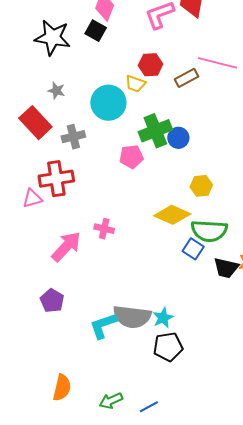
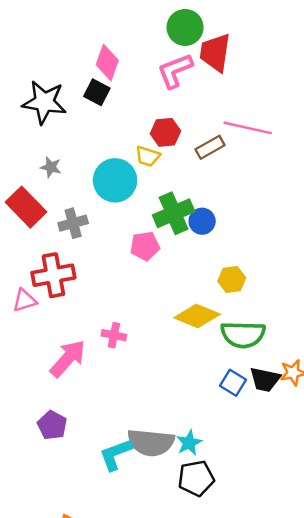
blue square: (193, 249) -> (233, 383), moved

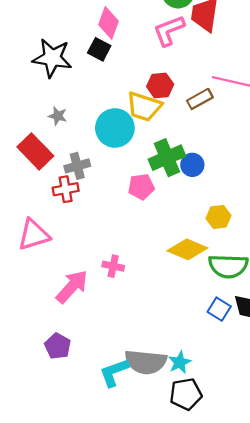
yellow trapezoid: (148, 156) -> (144, 107), size x1.6
red cross: (53, 275) -> (66, 189), moved, size x0.7
pink triangle: (25, 301) -> (34, 235), size x1.5

